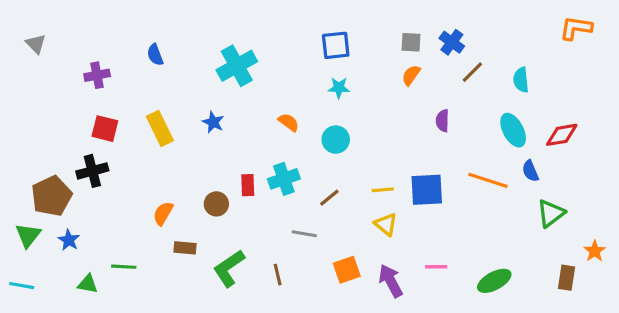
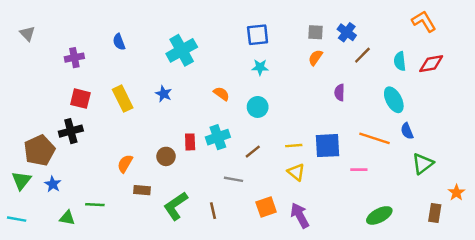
orange L-shape: (576, 28) -> (424, 21), moved, turned 50
red diamond: (562, 135) -> (431, 64), moved
pink line: (436, 267) -> (359, 170), moved

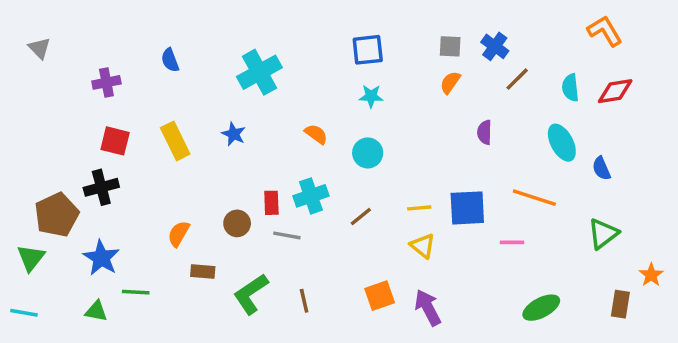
blue semicircle: (407, 131) -> (601, 168), moved
gray line: (233, 179) -> (287, 235), moved
blue star: (53, 184) -> (101, 258), moved, size x1.5

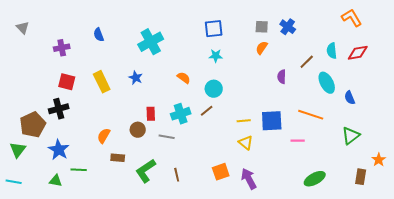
brown line: (517, 79) -> (307, 62), moved
red rectangle: (271, 203) -> (151, 114), moved
brown line: (361, 217) -> (207, 111), moved

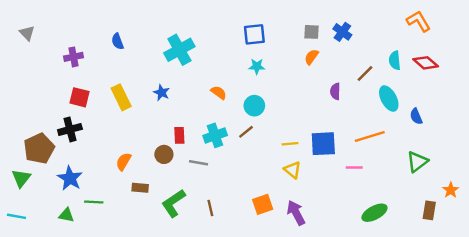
red diamond: (358, 53) -> (426, 63), turned 50
orange line: (311, 115) -> (370, 137), turned -35

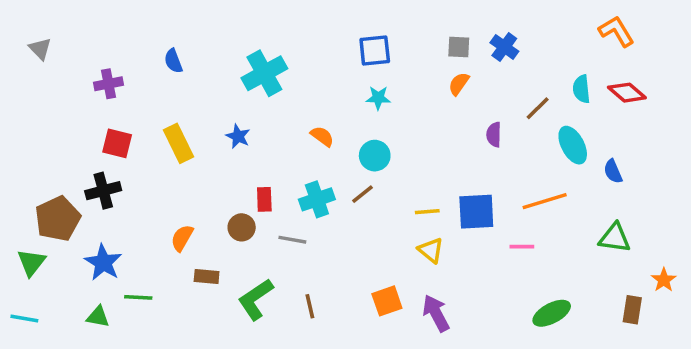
green triangle: (417, 162) -> (615, 238), turned 45

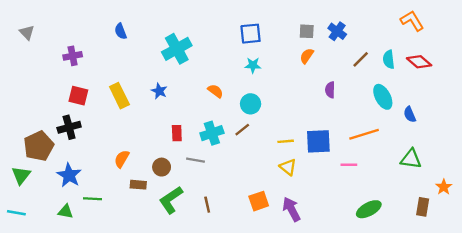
blue semicircle: (173, 61) -> (121, 31), moved
brown line: (538, 108) -> (361, 59), moved
brown circle: (242, 227) -> (162, 167), moved

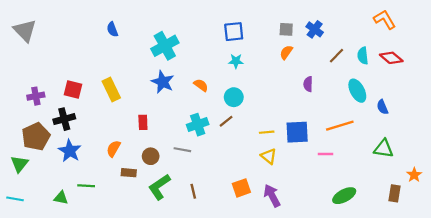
gray triangle: (27, 32) -> (25, 30), size x1.6
purple cross: (73, 56) -> (36, 96), moved
blue star: (159, 91) -> (163, 82), moved, size x1.5
red rectangle: (177, 133) -> (143, 122), moved
blue star: (69, 175) -> (70, 151), moved

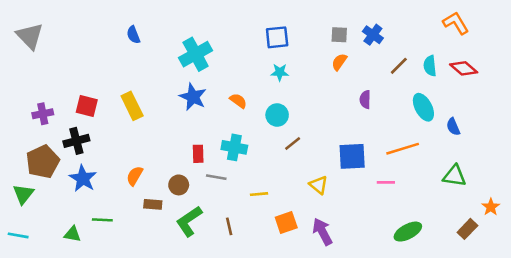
brown line: (226, 121) -> (293, 144), moved
red rectangle: (143, 122) -> (198, 154), moved
cyan cross: (198, 125) -> (234, 147), turned 30
yellow line: (267, 132) -> (259, 194), moved
brown rectangle: (394, 193) -> (467, 229), turned 35

